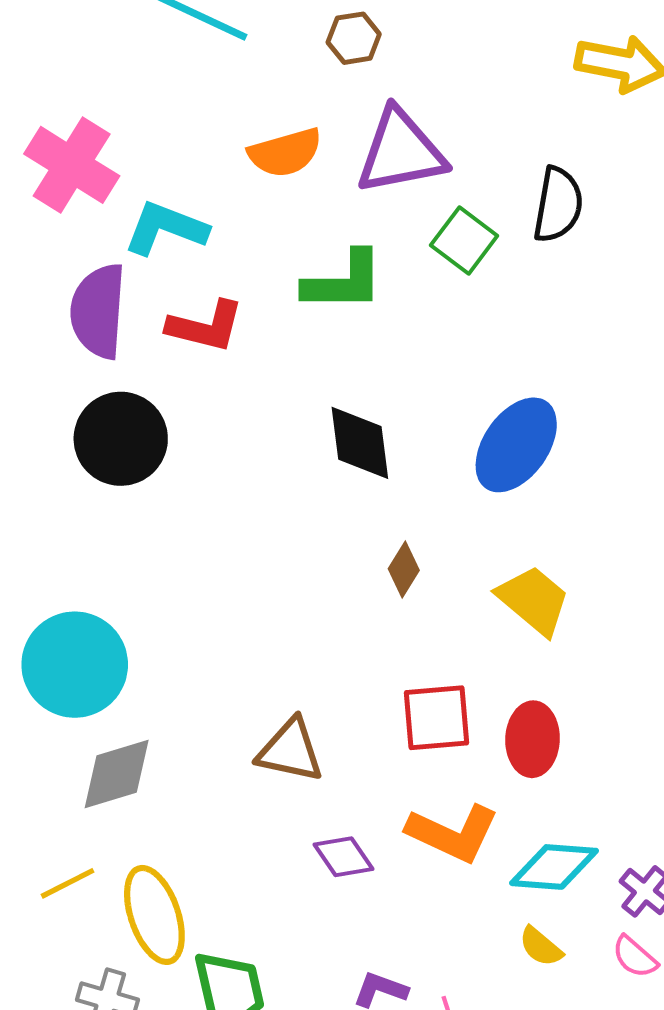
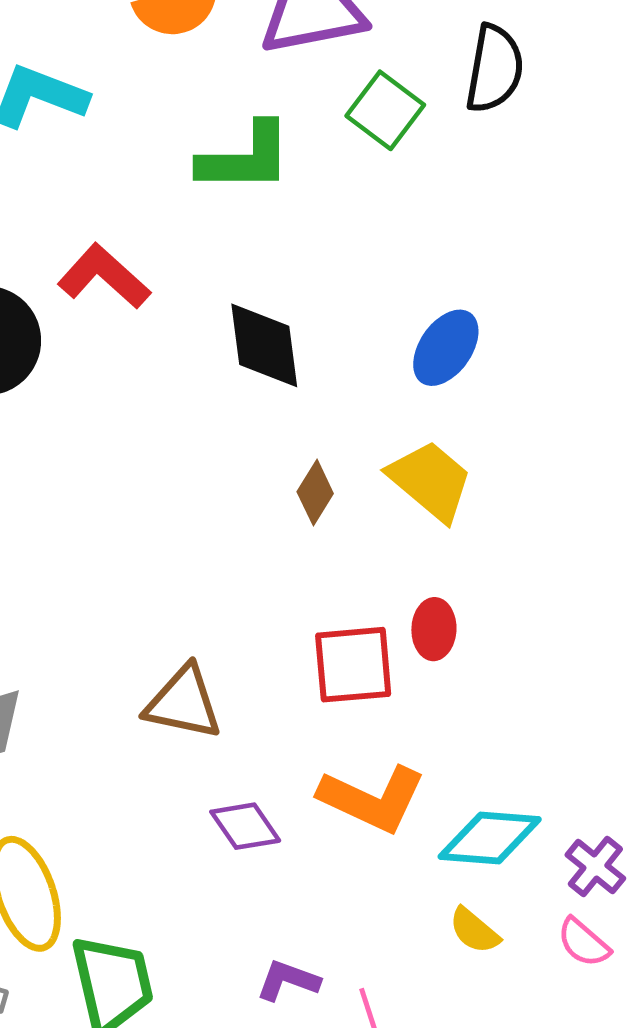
red L-shape: (206, 326) -> (104, 277), moved, turned -152
blue ellipse: (516, 445) -> (446, 348), size x0.7
yellow trapezoid: (534, 600) -> (430, 481), moved
red ellipse: (533, 739) -> (434, 629), moved, size x0.7

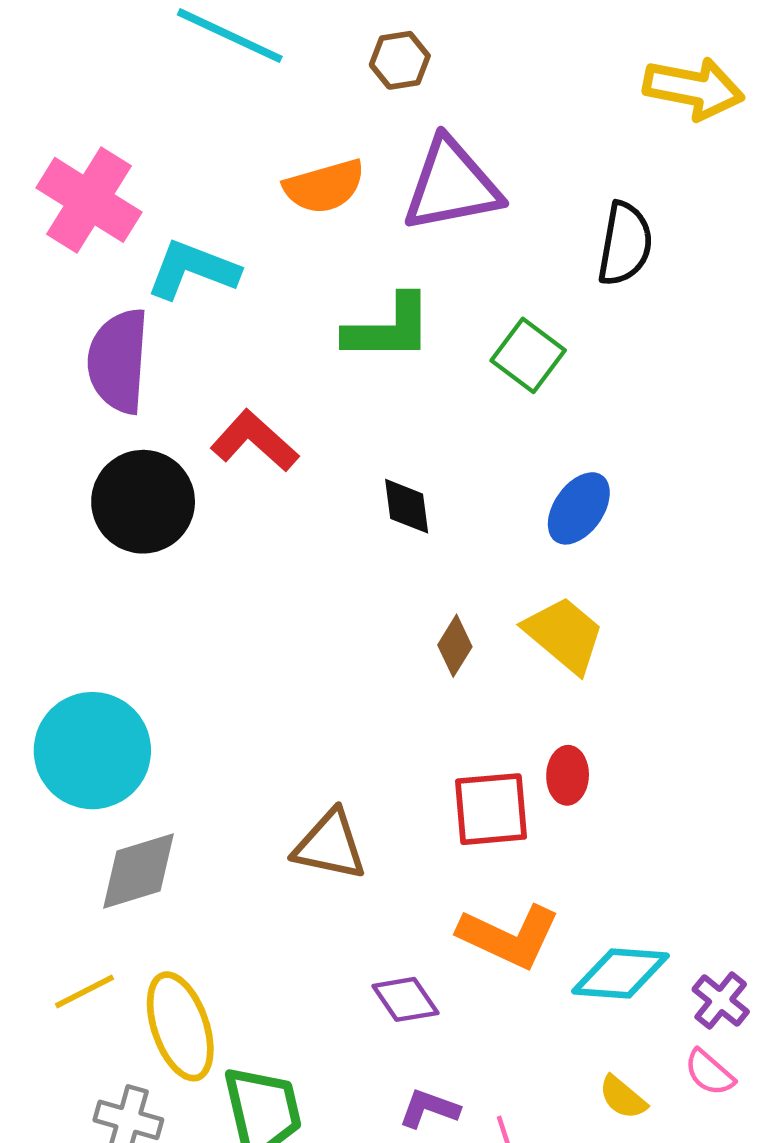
green square: (385, 110) -> (528, 355), moved
black diamond: (264, 345) -> (407, 506), size x0.7
purple diamond: (245, 826) -> (405, 999), moved
yellow semicircle: (474, 931) -> (623, 1097), moved

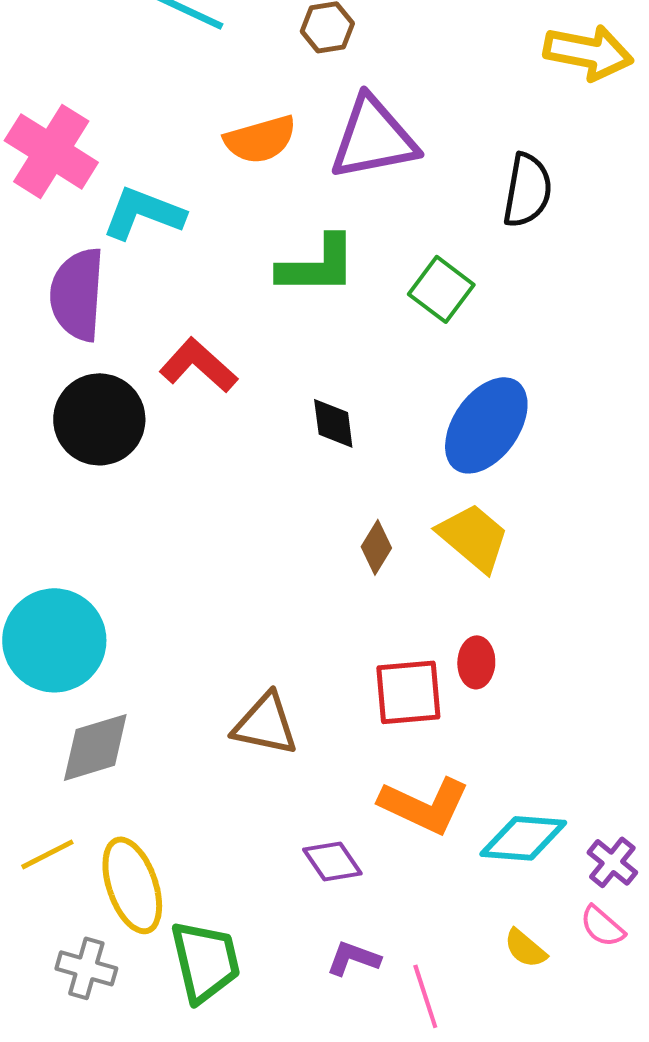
blue ellipse: (579, 508) -> (486, 425), size x1.5

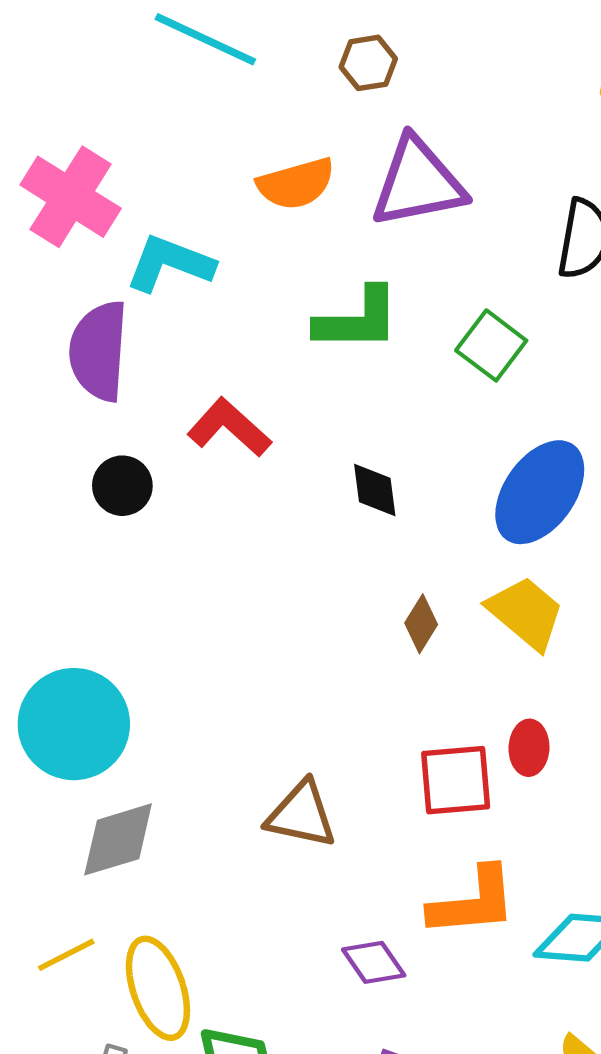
black circle: (99, 419) -> (122, 486), size x0.6
orange L-shape: (424, 805) -> (473, 902), turned -30

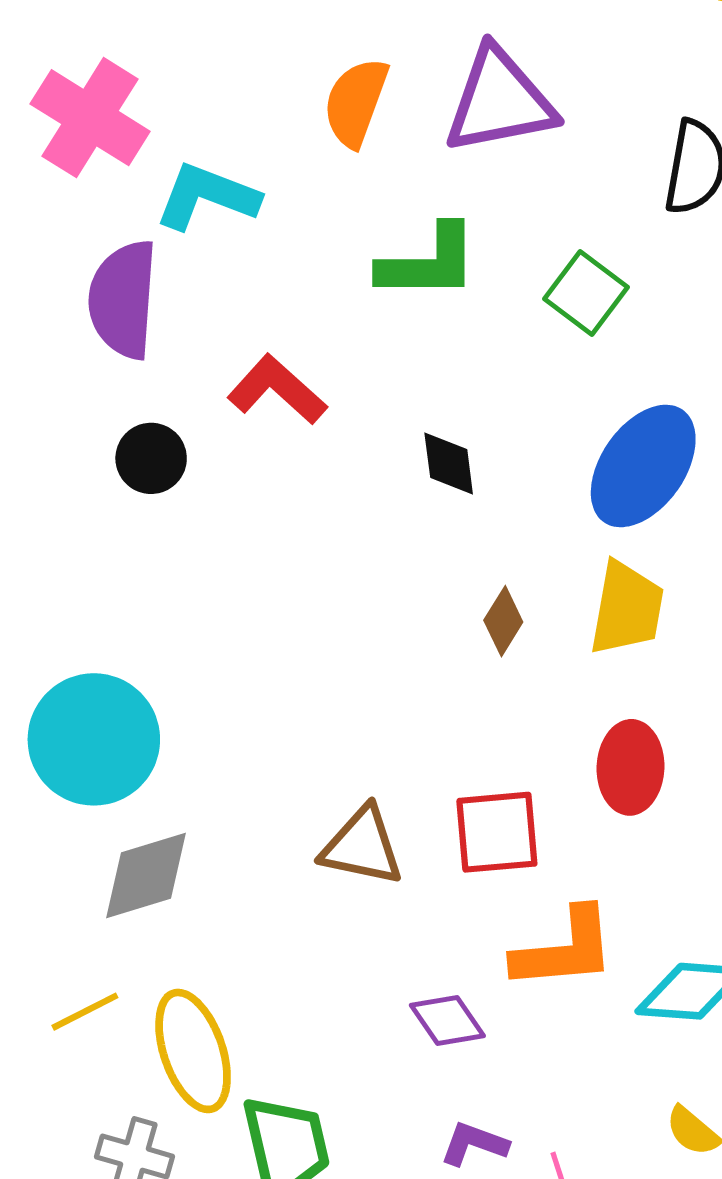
orange semicircle: (296, 184) -> (356, 102), turned 126
yellow trapezoid: (526, 613) -> (627, 608), turned 60
red ellipse: (529, 748) -> (630, 767), size x1.4
red square: (456, 780) -> (497, 832), moved

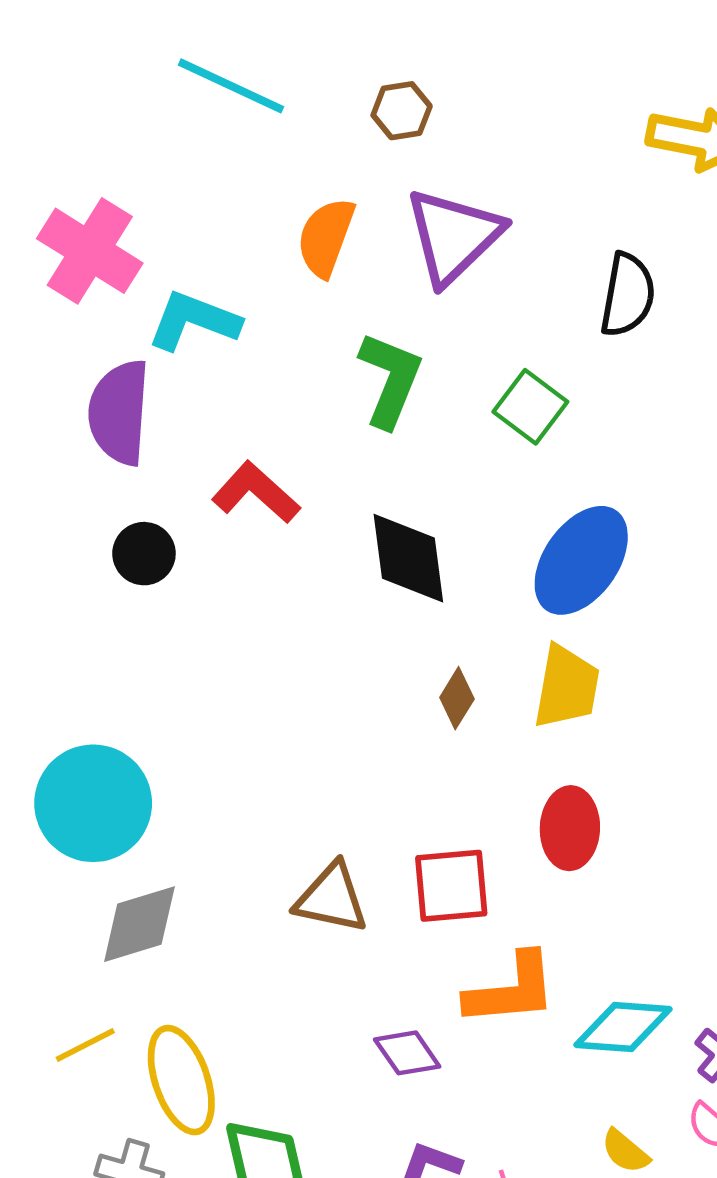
purple triangle: (500, 101) -> (454, 236), turned -33
green L-shape: (428, 263) -> (390, 380), turned -68
black diamond: (449, 463) -> (408, 558), size x1.6

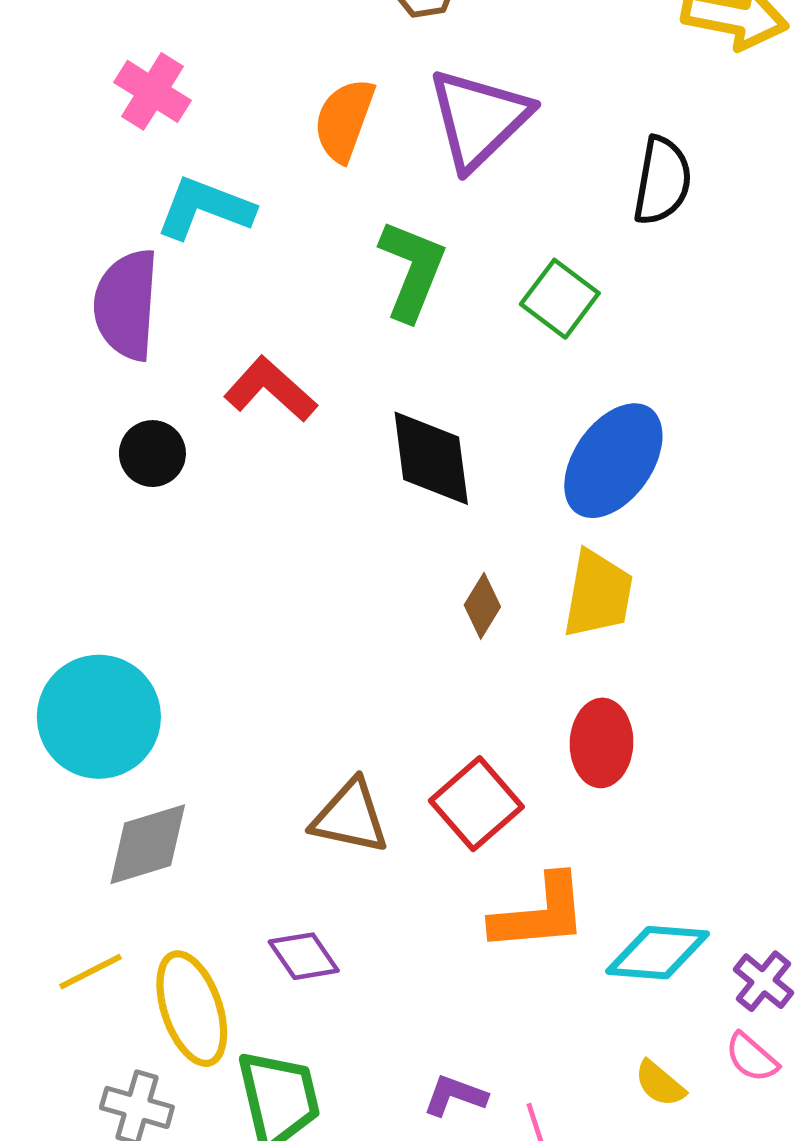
pink cross: (90, 251) -> (152, 91), moved, size x0.7
red square: (451, 886) -> (476, 804), turned -36
purple diamond: (407, 1053) -> (304, 956), moved

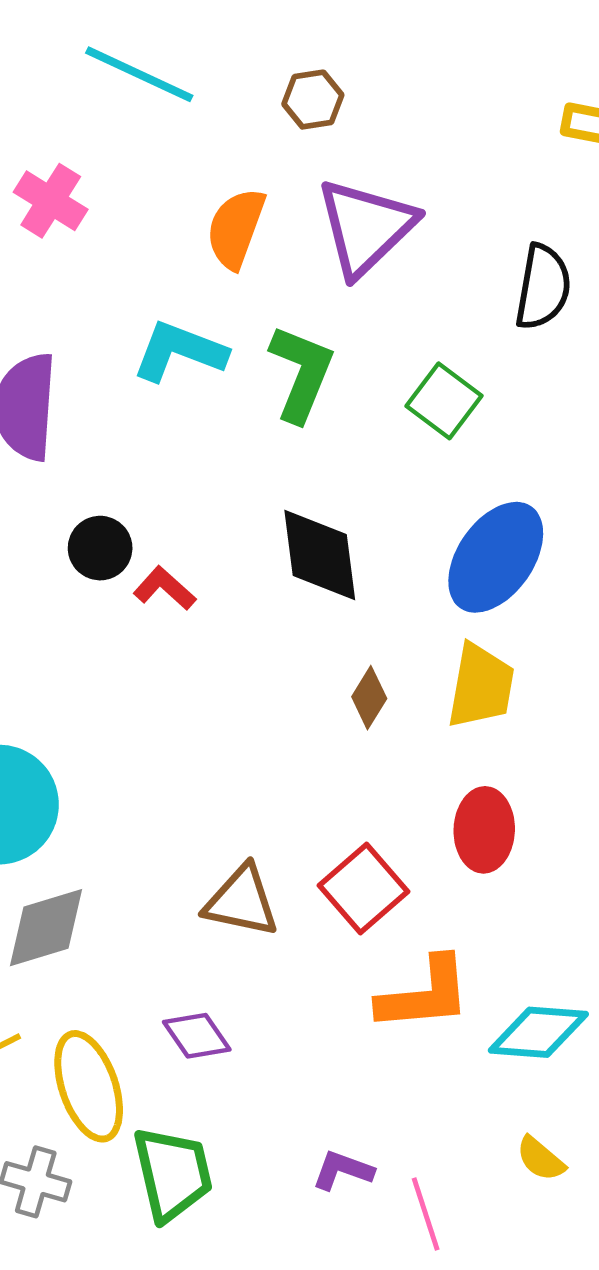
cyan L-shape: (205, 208) -> (179, 351), moved
red L-shape: (270, 389) -> (165, 588), moved, size x0.7
black circle: (152, 454) -> (100, 548), moved

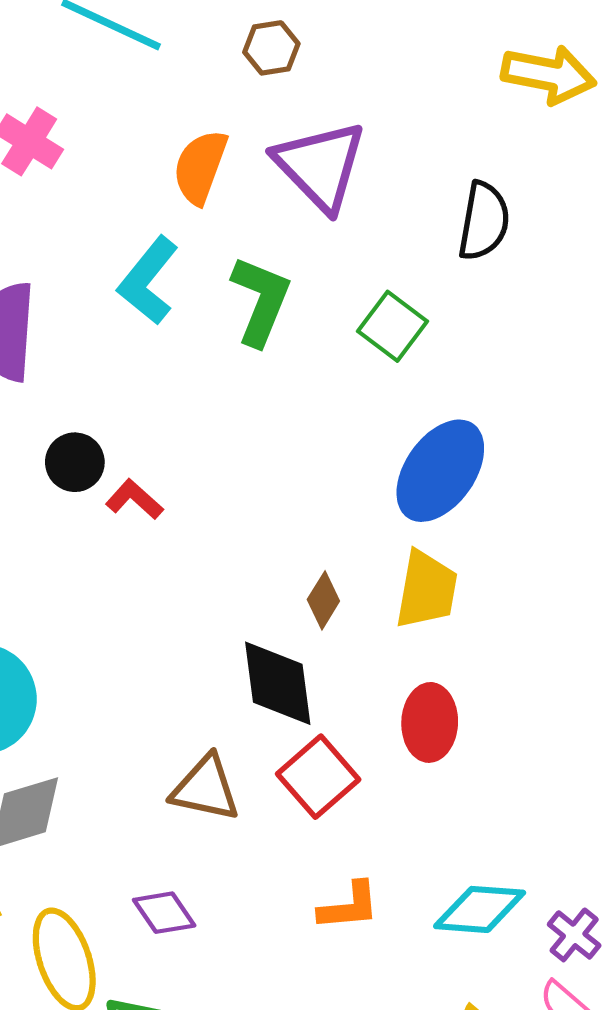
purple triangle: (366, 227) -> (320, 166), turned -30
cyan L-shape: (179, 351) -> (148, 281), turned -72
black diamond: (320, 555) -> (278, 683), moved
orange L-shape: (424, 994) -> (349, 906), moved, size x0.7

